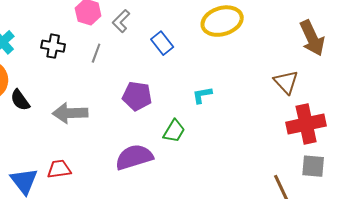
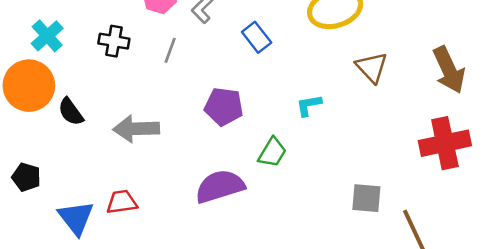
brown arrow: (312, 38) -> (449, 70), moved
brown triangle: (286, 82) -> (372, 67), moved
gray square: (313, 166) -> (366, 198), moved

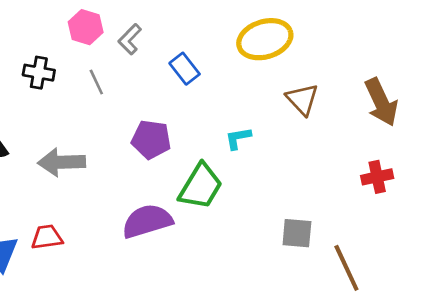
gray line: (170, 50) -> (96, 82), turned -45
red cross: (445, 143) -> (377, 177), size x0.6
green trapezoid: (272, 152) -> (201, 186), size x1.5

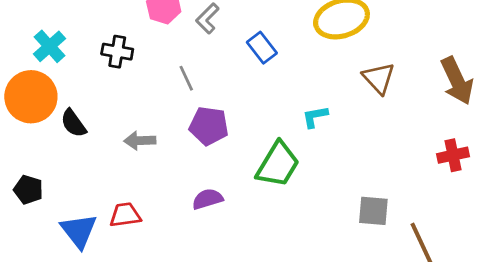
gray line: (96, 82) -> (186, 78), moved
purple pentagon: (151, 139) -> (209, 126), moved
gray arrow: (62, 162) -> (140, 141), size x0.7
purple semicircle: (147, 221) -> (207, 199), moved, size x0.6

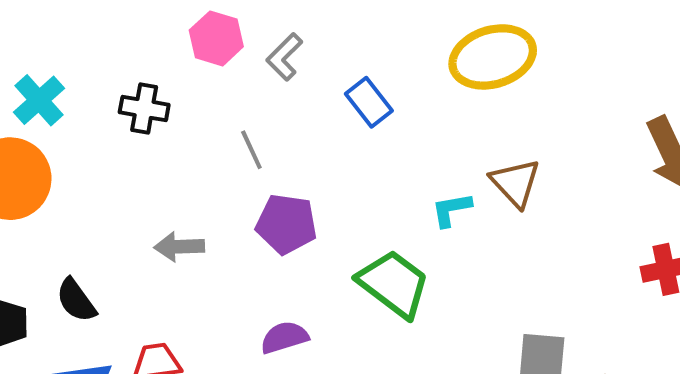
brown triangle: (379, 78) -> (515, 183), moved
black semicircle: (73, 123) -> (76, 300), moved
green trapezoid: (278, 164) -> (394, 284), turned -84

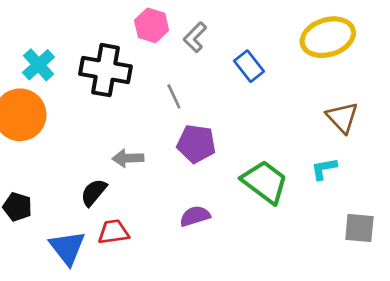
black cross: (144, 109) -> (106, 70), size x1.6
cyan L-shape: (451, 210) -> (324, 169), moved
black semicircle: (76, 300) -> (94, 192), moved, turned 76

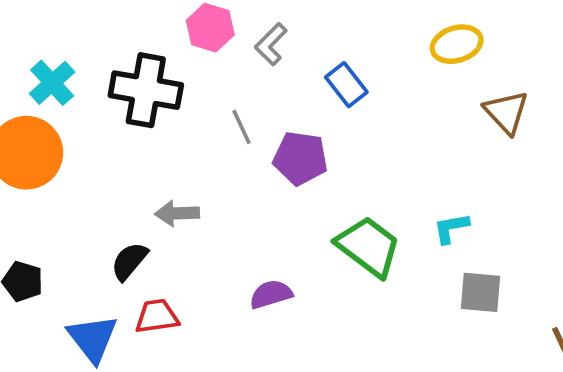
yellow ellipse: (328, 37) -> (457, 44), size x0.7
brown triangle: (342, 117) -> (506, 112), moved
purple pentagon: (196, 144) -> (300, 158), moved
gray square: (359, 228) -> (481, 292), moved

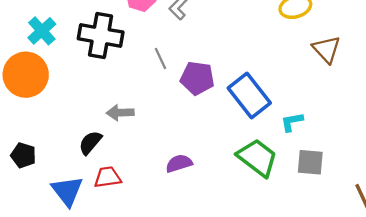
blue rectangle: (346, 85) -> (249, 95), moved, size x1.6
green trapezoid: (368, 246) -> (257, 158), moved

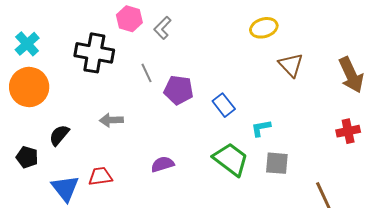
cyan cross: (42, 31) -> (27, 44), moved
blue rectangle: (249, 95) -> (224, 105), size x0.6
black semicircle: (90, 143) -> (59, 135), moved

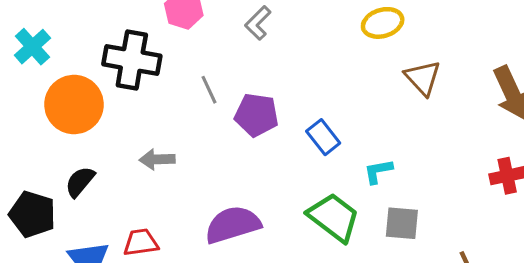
gray L-shape: (163, 28) -> (258, 23), moved
orange circle: (29, 87) -> (74, 105), moved
black pentagon: (27, 157) -> (32, 214), size x1.4
purple semicircle: (163, 164) -> (233, 225), size x1.6

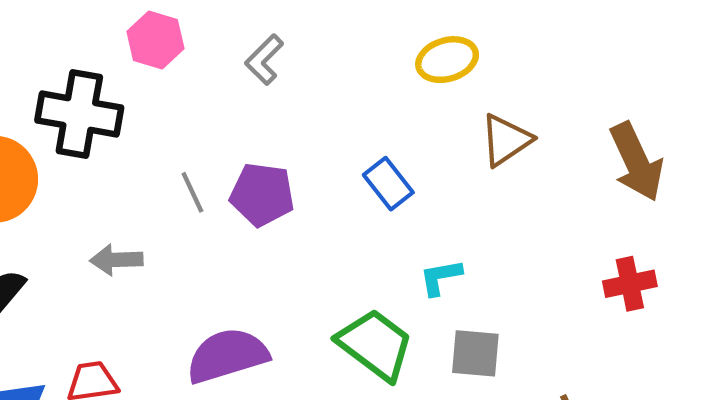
brown triangle: (423, 78) -> (506, 140), turned 39
gray line: (209, 90) -> (192, 192), moved
blue rectangle: (323, 137) -> (388, 184), moved

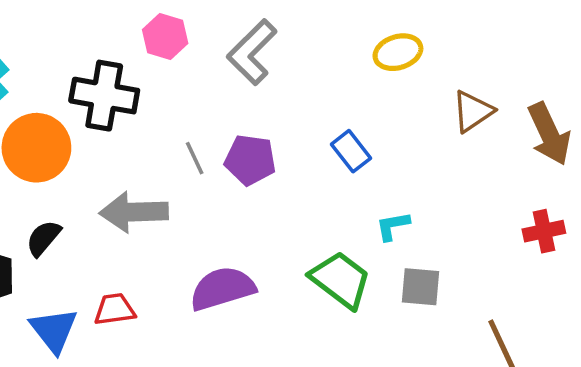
gray L-shape: (264, 60) -> (252, 52), size x1.6
brown triangle: (506, 140) -> (473, 111), moved
gray arrow: (116, 260) -> (134, 212), size x1.6

